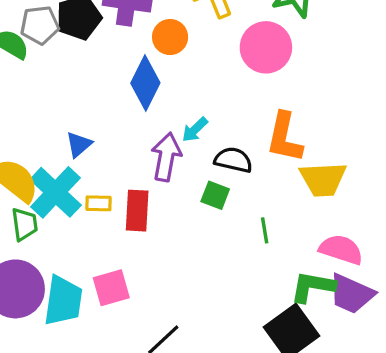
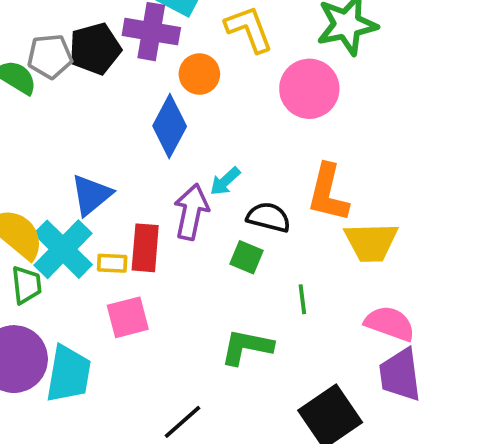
blue triangle: (79, 144) -> (91, 195), size x1.4
red rectangle: (137, 211) -> (145, 248), moved
green L-shape: (313, 287) -> (247, 347), moved
pink square: (111, 288) -> (128, 317), moved
purple trapezoid: (351, 294) -> (400, 375), turned 57

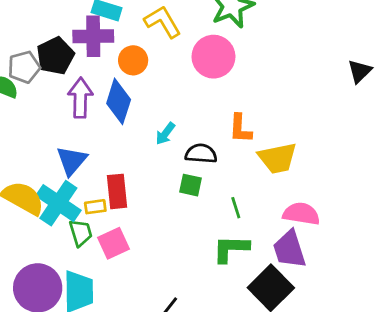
orange L-shape: (328, 193) -> (240, 129), size x0.7
purple arrow: (191, 212) -> (80, 98), moved
green trapezoid: (26, 285) -> (81, 233), moved
green L-shape: (247, 347) -> (231, 249), moved
purple trapezoid: (400, 375) -> (289, 249), moved

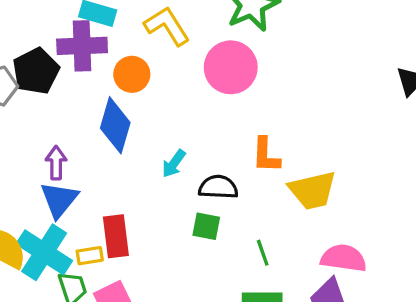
purple arrow: (80, 98) -> (56, 163), moved, size x0.7

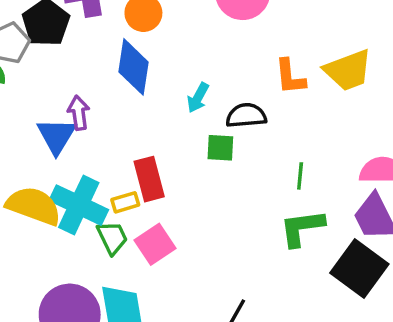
yellow trapezoid: (313, 190) -> (348, 70), moved
blue triangle: (59, 200) -> (56, 136), moved
green square: (206, 226) -> (220, 148), moved
green line: (263, 253) -> (300, 176), turned 32

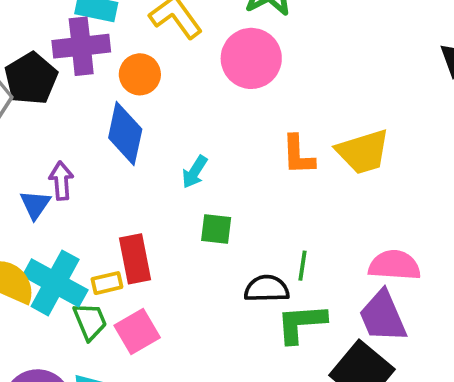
black semicircle: (246, 116) -> (267, 289), moved
blue triangle: (56, 136) -> (35, 205), size x0.7

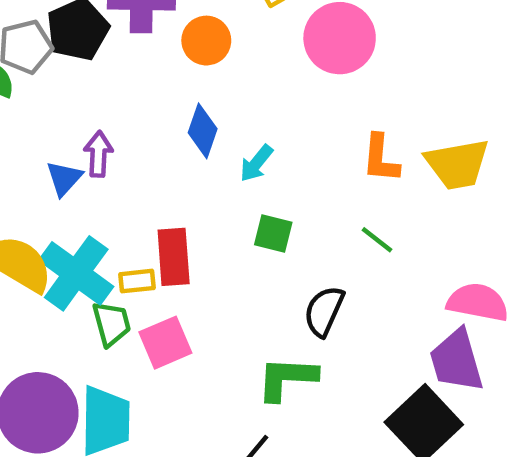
blue diamond: (125, 133) -> (203, 131), moved, size x0.7
green line: (302, 266) -> (377, 240), moved, turned -68
black semicircle: (267, 289) -> (324, 311), turned -72
green L-shape: (301, 323) -> (287, 378), moved

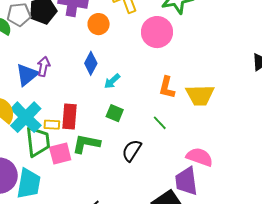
blue triangle: (64, 178) -> (27, 75), size x1.4
green trapezoid: (112, 324) -> (38, 142), size x1.5
green L-shape: (287, 378) -> (86, 144), moved

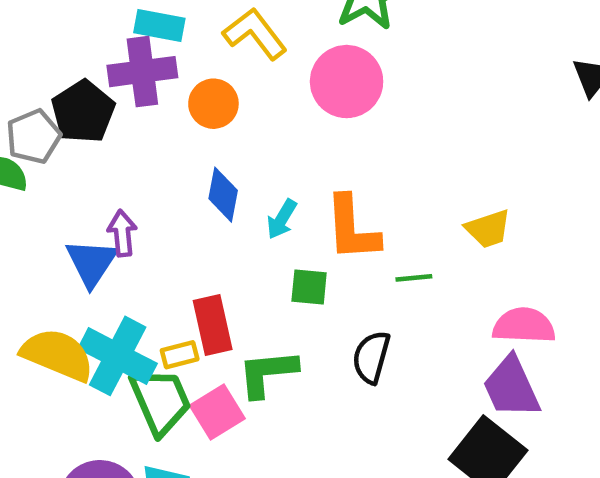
orange L-shape: (167, 87) -> (352, 228), moved, size x1.4
yellow trapezoid: (200, 95) -> (488, 229), moved, size x0.7
green line: (160, 123) -> (414, 278), turned -35

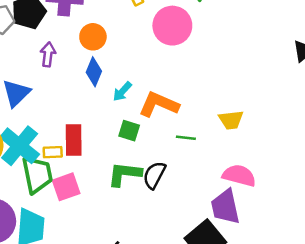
orange circle: (213, 104) -> (93, 37), moved
orange L-shape: (352, 228) -> (159, 104), turned 105
purple arrow: (122, 233) -> (48, 54), moved
green L-shape: (267, 373) -> (125, 174), moved

